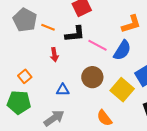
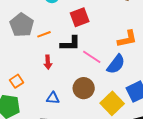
orange line: (48, 27) -> (44, 34), turned -48

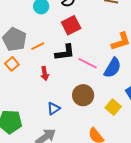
orange square: (16, 81) -> (12, 64), moved
blue triangle: (53, 98) -> (54, 109), turned -32
yellow square: (112, 103) -> (113, 107), size x0.7

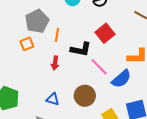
red square: (71, 25) -> (105, 33), moved, turned -30
orange line: (38, 46) -> (57, 35), turned -72
blue triangle: (54, 109) -> (53, 99), turned 32

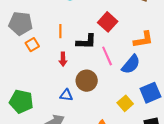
gray pentagon: (37, 21) -> (21, 23), moved, turned -30
pink line: (99, 67) -> (107, 56), turned 30
brown circle: (85, 96) -> (87, 81), moved

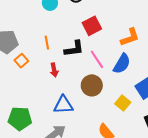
red square: (108, 22) -> (92, 26), turned 30
brown circle: (87, 81) -> (92, 85), moved
blue triangle: (66, 95) -> (63, 105), size x1.5

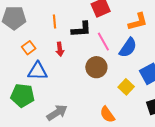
orange square: (21, 61) -> (29, 48), moved
blue triangle: (63, 105) -> (38, 71), moved

